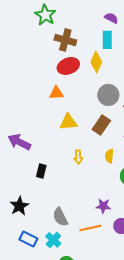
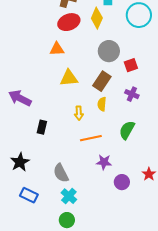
yellow semicircle: (109, 156) -> (102, 104), moved
orange line: (90, 228) -> (91, 138), moved
cyan cross: (53, 240) -> (69, 196), moved

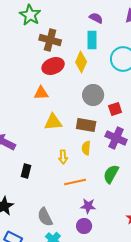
brown rectangle: (102, 81) -> (86, 125), turned 66
purple cross: (132, 94) -> (116, 138), size x1.5
purple circle: (122, 182) -> (84, 226), moved

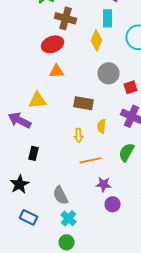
red ellipse: (53, 66) -> (52, 44), moved
yellow triangle: (53, 122) -> (38, 100), moved
brown rectangle: (86, 125) -> (84, 103), moved
black rectangle: (26, 171) -> (34, 153), moved
purple circle: (84, 226) -> (112, 204), moved

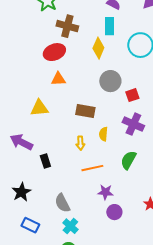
purple arrow: (20, 120) -> (21, 142), moved
black rectangle: (34, 153) -> (45, 161), moved, turned -32

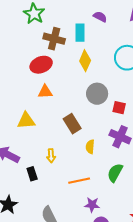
cyan rectangle: (109, 26) -> (80, 33), moved
red square: (132, 95) -> (119, 108), turned 32
brown rectangle: (85, 111) -> (72, 124), turned 48
yellow arrow: (80, 143) -> (51, 156), moved

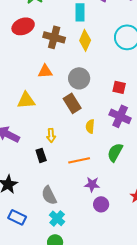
brown cross: (54, 39) -> (54, 37), moved
red ellipse: (41, 65) -> (23, 26), moved
gray circle: (97, 94) -> (79, 78), moved
black rectangle: (32, 174) -> (41, 155), moved

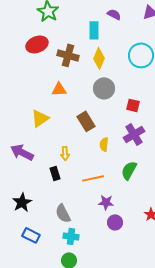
gray circle: (79, 78) -> (104, 88), moved
yellow triangle: (26, 100) -> (40, 118), turned -30
purple cross: (120, 116) -> (134, 134), turned 35
cyan cross: (57, 218) -> (71, 236), turned -35

